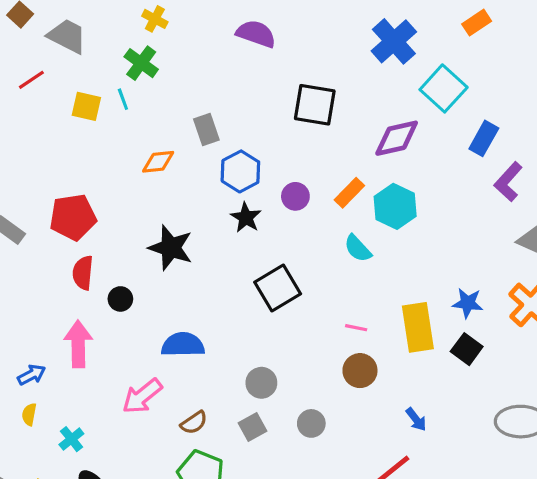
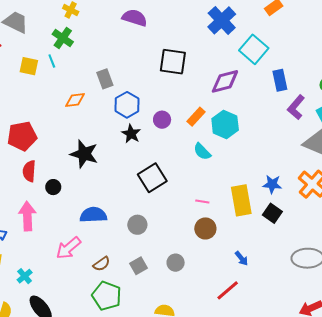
blue rectangle: (484, 138) -> (280, 80), turned -40
gray circle: (261, 383) -> (137, 225), moved

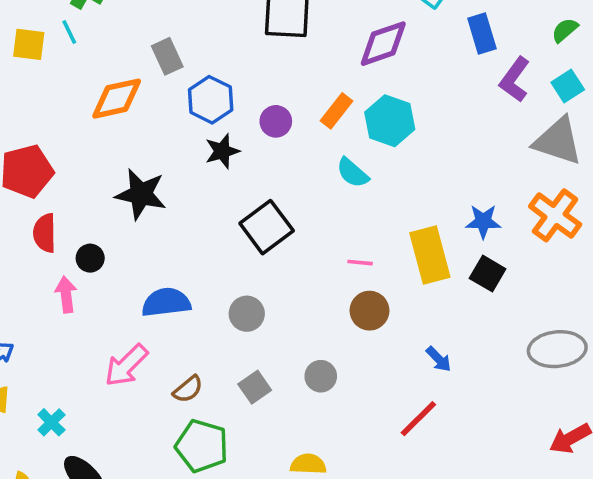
orange diamond: (75, 100) -> (117, 99), size x1.4
black star: (131, 134) -> (222, 151), turned 30
pink arrow: (27, 216) -> (66, 295), moved, size x0.7

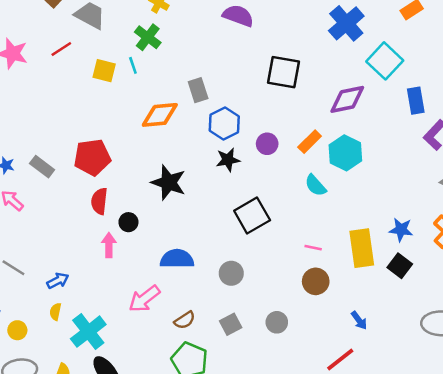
cyan cross: (51, 422) -> (88, 332), size x1.8

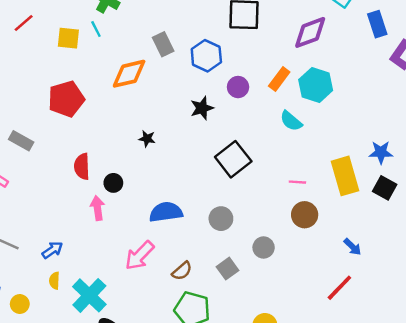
blue hexagon: (224, 124) -> (206, 56), moved
red pentagon: (92, 157) -> (66, 99), moved
black star: (169, 183) -> (147, 139), size x0.5
gray circle: (277, 322) -> (264, 247), moved

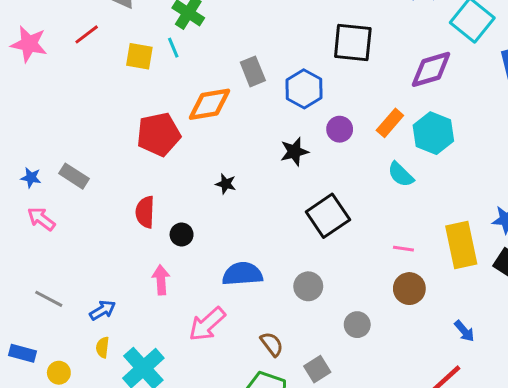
red pentagon: (66, 99) -> (159, 134), moved
pink arrow: (97, 208) -> (161, 280), moved
gray square: (227, 269) -> (317, 369), moved
brown semicircle: (182, 271) -> (272, 344), moved, turned -90

